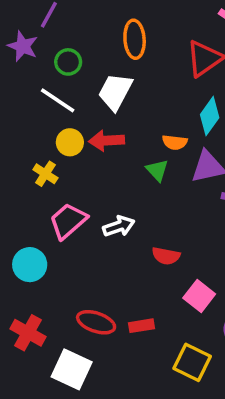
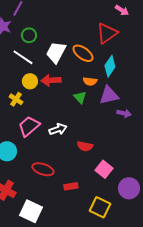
orange ellipse: (135, 39) -> (83, 53), moved, turned -50
red ellipse: (96, 322) -> (43, 169), moved

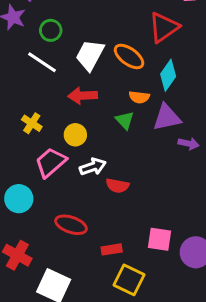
yellow circle: (30, 81) -> (75, 135), moved
red semicircle: (85, 146) -> (117, 186), moved
pink square: (104, 169) -> (159, 239), moved, turned -30
yellow square: (100, 207) -> (129, 280), moved

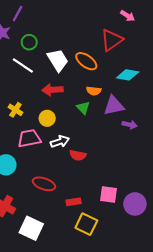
white trapezoid: (90, 55) -> (58, 60), turned 120
cyan diamond: (168, 75) -> (128, 75), moved, turned 65
pink trapezoid: (51, 162) -> (29, 138), turned 30

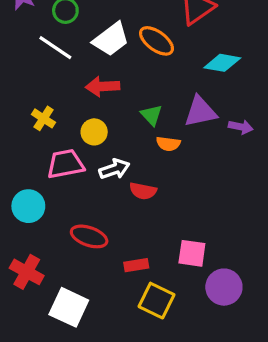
white trapezoid: (58, 60) -> (111, 39), turned 85
orange semicircle: (94, 91) -> (168, 144), moved
purple arrow: (130, 125) -> (241, 127), moved
purple circle: (135, 204) -> (224, 287), moved

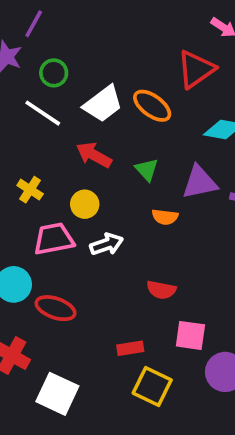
red arrow: (103, 86) -> (94, 155), turned 32
green triangle: (151, 115) -> (147, 170), moved
red semicircle: (143, 191) -> (161, 290), moved
red ellipse: (89, 236) -> (56, 308), moved

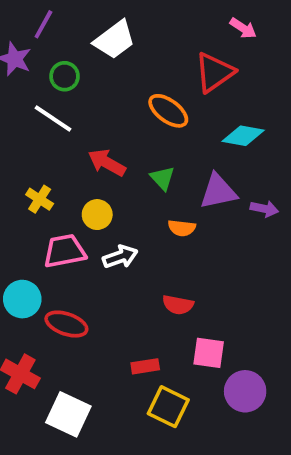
white trapezoid: (103, 104) -> (114, 40), moved

